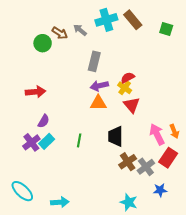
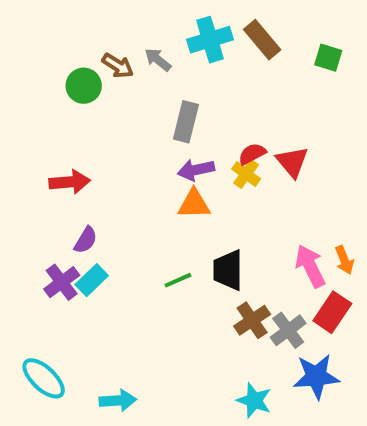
red triangle: (132, 105) -> (292, 162), moved
green line: (79, 140) -> (178, 280), moved, turned 56
blue star: (160, 190) -> (316, 376), size x1.6

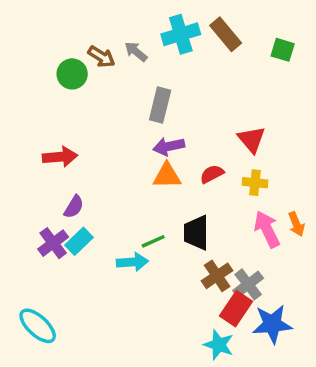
red semicircle: (252, 154) -> (212, 174), moved
yellow cross: (246, 174) -> (255, 183), moved, turned -30
red rectangle: (332, 312) -> (236, 309), moved
cyan arrow: (118, 400) -> (132, 262), moved

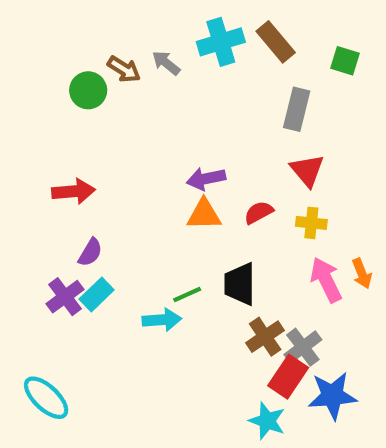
gray rectangle: (160, 105) -> (297, 109), moved

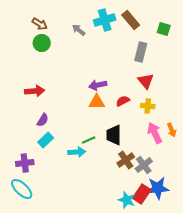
brown arrow: (124, 69) -> (40, 24), moved
purple cross: (65, 297) -> (25, 163), moved, turned 30
red rectangle: (288, 377) -> (142, 194), moved

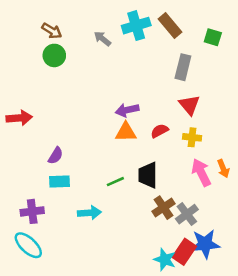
red arrow: (35, 91) -> (19, 118), moved
cyan rectangle: (46, 140) -> (59, 182), turned 42
cyan arrow: (77, 152) -> (89, 213), moved

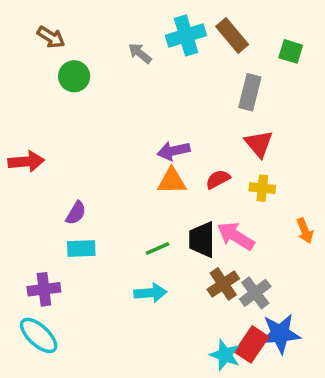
brown arrow: (52, 31) -> (51, 37), moved
pink arrow: (201, 172) -> (236, 236), moved, turned -32
cyan arrow: (89, 213) -> (150, 293), moved

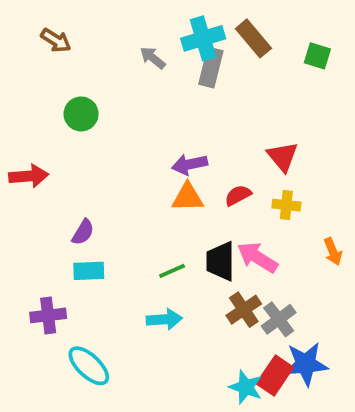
green circle: (74, 76) -> (81, 114), moved
gray rectangle: (250, 92) -> (211, 67), moved
cyan ellipse: (39, 335) -> (89, 366), moved

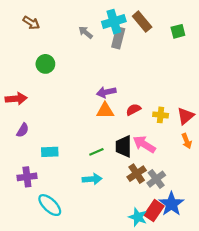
green square: (317, 56) -> (178, 31), turned -32
red triangle: (283, 157) -> (186, 116), moved, turned 30
purple semicircle: (83, 232) -> (23, 130), moved
blue star: (306, 364) -> (171, 204), turned -30

